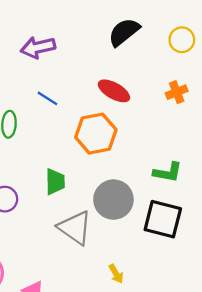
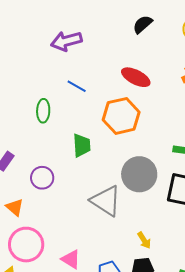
black semicircle: (124, 32) -> (143, 24), size x0.7
green trapezoid: (55, 182) -> (82, 145), moved

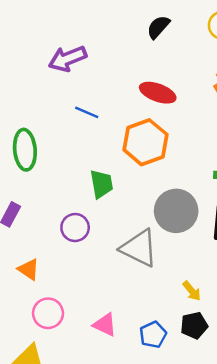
green ellipse: (43, 111) -> (25, 150), moved, size x1.4
purple circle: (42, 178) -> (75, 228), moved
pink circle: (26, 245) -> (48, 313), size x0.7

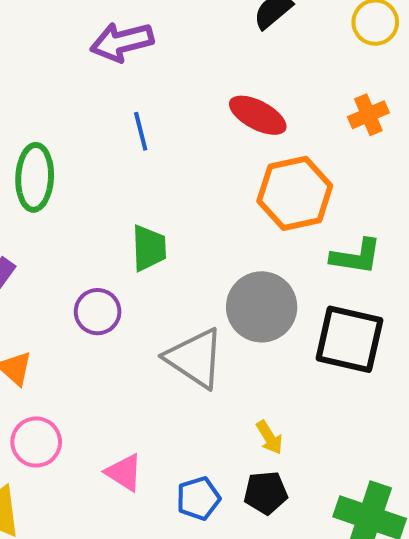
blue line: (87, 112) -> (141, 131), turned 45
orange hexagon: (145, 142) -> (295, 193), moved

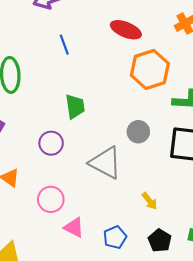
gray circle: (262, 307) -> (138, 132), size x0.6
pink circle: (36, 442) -> (51, 199), moved
black pentagon: (266, 493) -> (160, 241), moved, turned -30

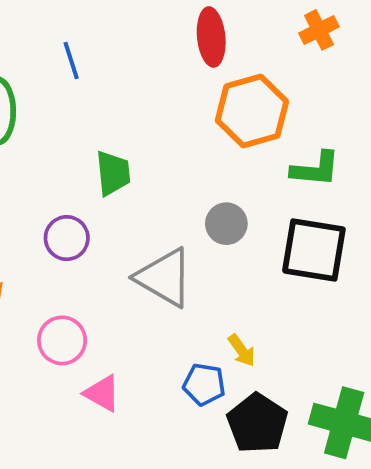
red ellipse: (126, 30) -> (211, 37), turned 60
blue line: (64, 45) -> (71, 60), moved
blue pentagon: (115, 237) -> (204, 384), moved, turned 30
black pentagon: (160, 241) -> (257, 423), size x1.4

